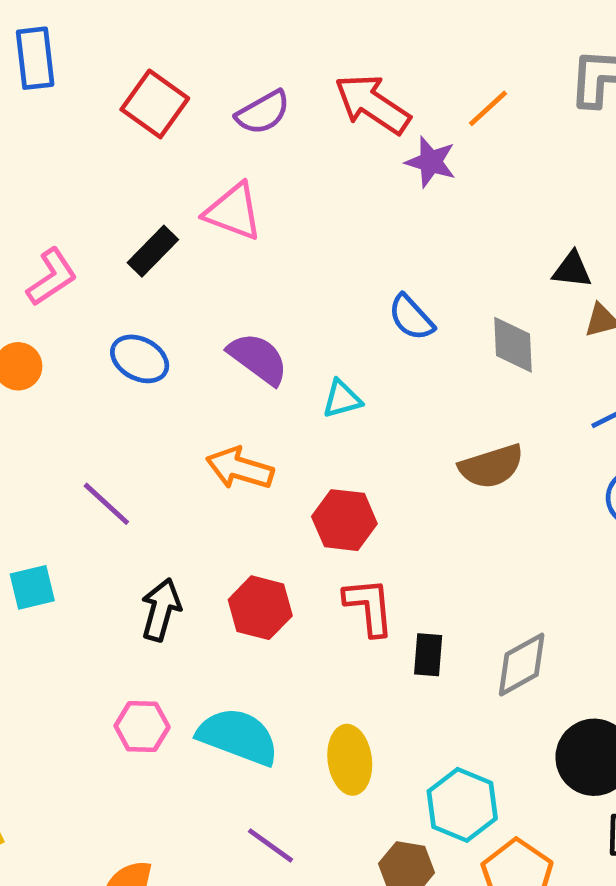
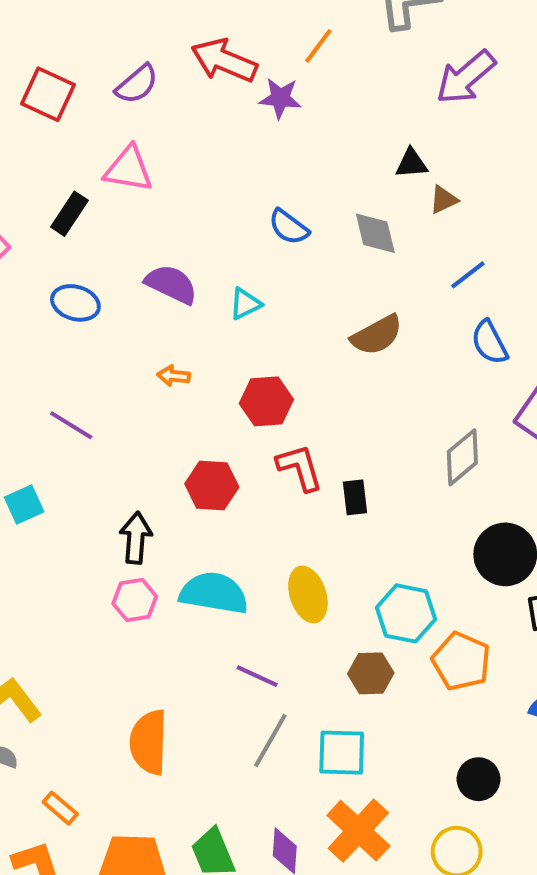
orange arrow: (240, 468) -> (174, 376), size x0.6
black arrow: (161, 610) -> (136, 538), moved
gray diamond: (522, 665) -> (462, 457), moved

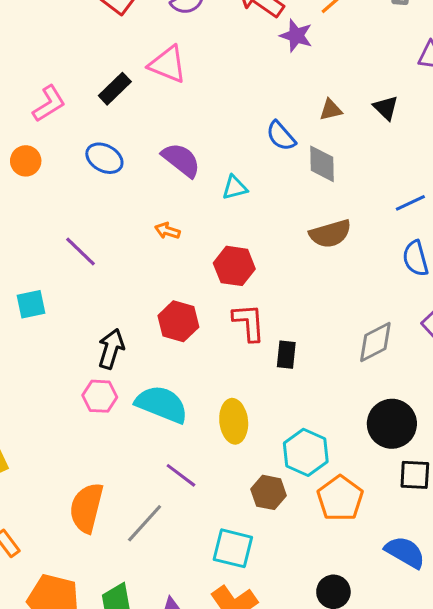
black triangle: (411, 163) -> (386, 108), turned 36
brown triangle: (443, 200) -> (331, 110), moved
gray diamond: (375, 233) -> (322, 164), moved
gray line: (270, 741) -> (145, 523), moved

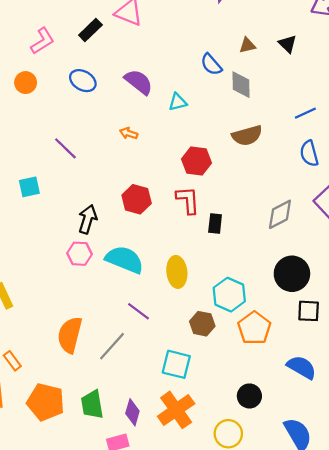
red hexagon: (234, 266) -> (197, 161), moved

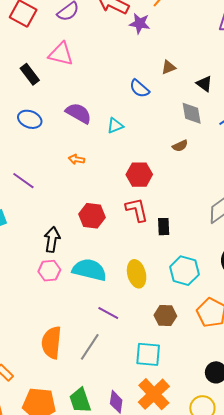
black rectangle: (90, 30) -> (30, 74), turned -75
black triangle: (288, 44) -> (204, 84), moved
gray diamond: (241, 85) -> (192, 113), moved
brown semicircle: (247, 136) -> (180, 146), size x0.6
cyan hexagon: (229, 295) -> (184, 271), moved

